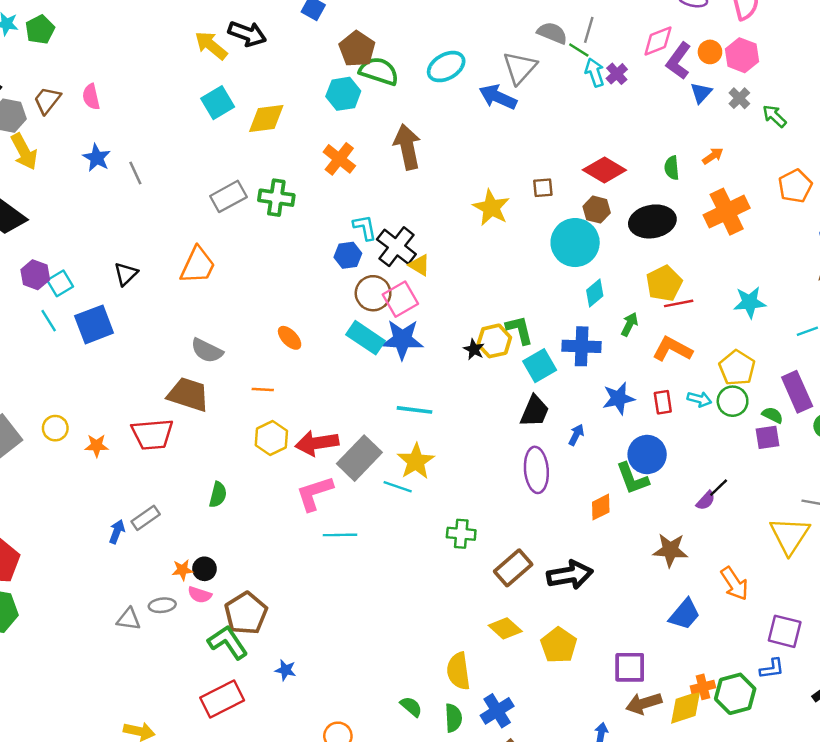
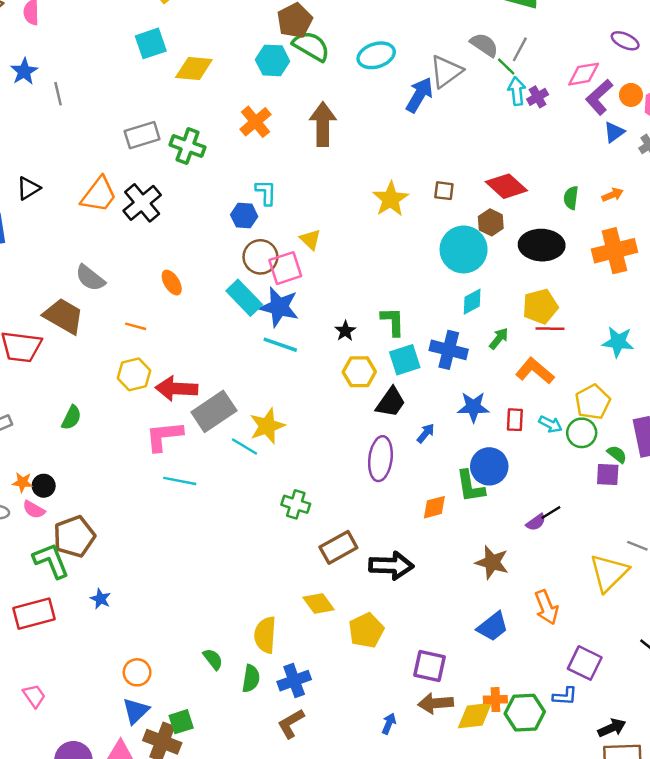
blue arrow: (498, 97) -> (419, 95), turned 84
black cross: (396, 247) -> (142, 203), moved
yellow hexagon: (494, 341) -> (359, 372), moved
cyan line: (414, 410) -> (280, 345), moved

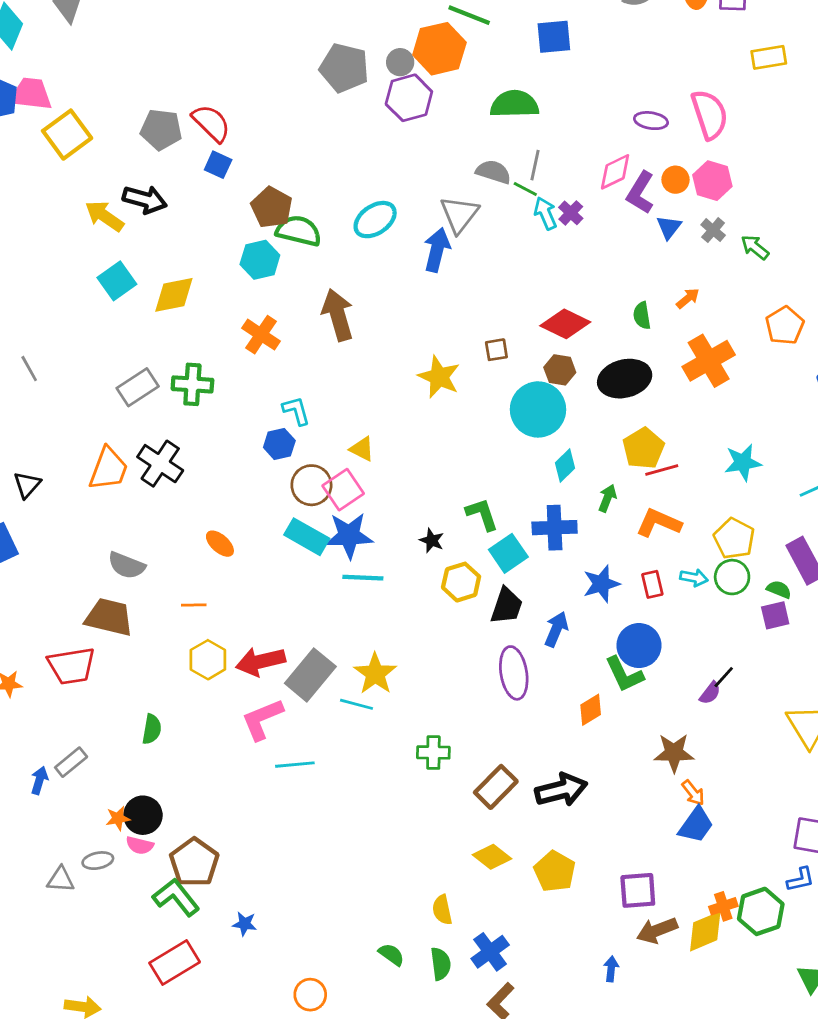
blue arrow: (426, 433) -> (556, 629), size x1.4
black circle: (44, 486) -> (143, 815), size x1.4
orange arrow: (546, 607) -> (693, 793), moved, size x0.7
yellow semicircle: (265, 635) -> (442, 910), size x0.7

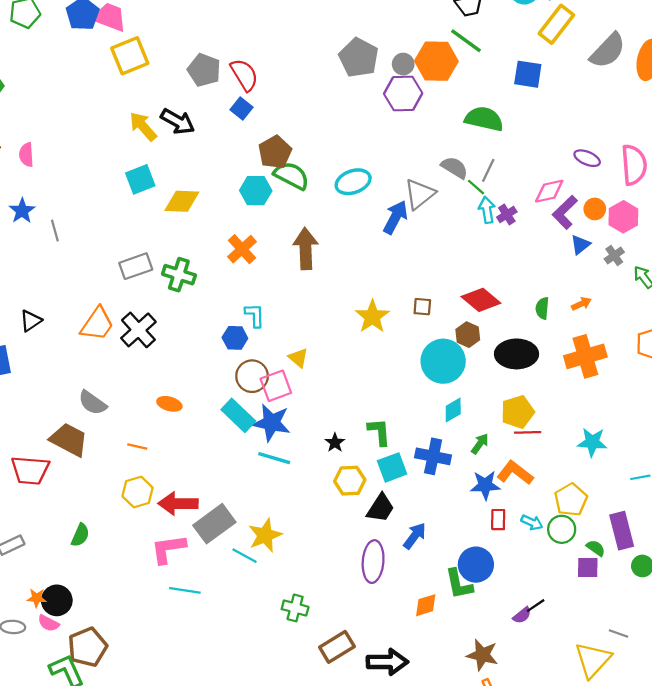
orange ellipse: (220, 544) -> (169, 404), turned -40
blue star: (601, 584) -> (485, 485), moved

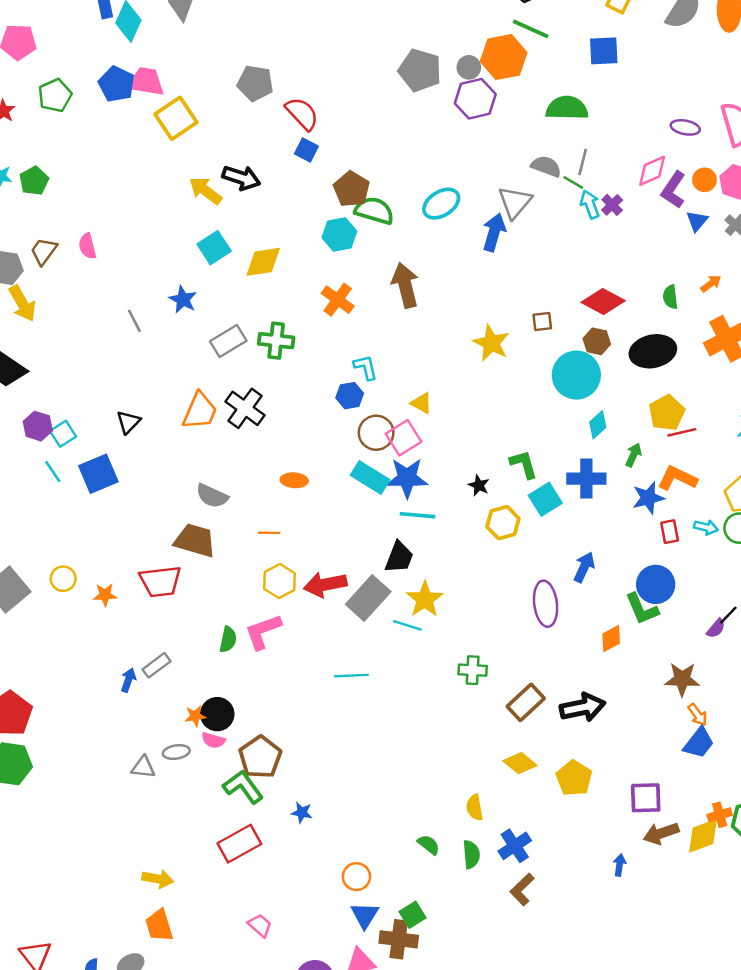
gray pentagon: (204, 70) -> (255, 83), moved
blue star: (22, 211) -> (183, 299), moved
black trapezoid: (381, 508) -> (399, 557), moved
pink L-shape: (168, 549) -> (263, 632), moved

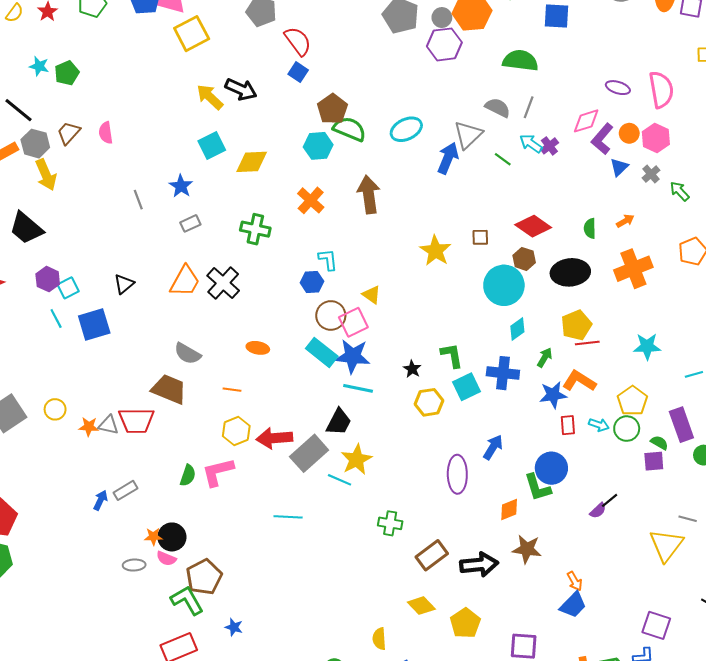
green line: (573, 182) -> (503, 159), moved
cyan arrow: (590, 204) -> (531, 143), turned -40
gray rectangle: (228, 341) -> (190, 223), moved, size x0.7
brown star: (682, 679) -> (527, 549), moved
gray triangle: (143, 767) -> (108, 425), moved

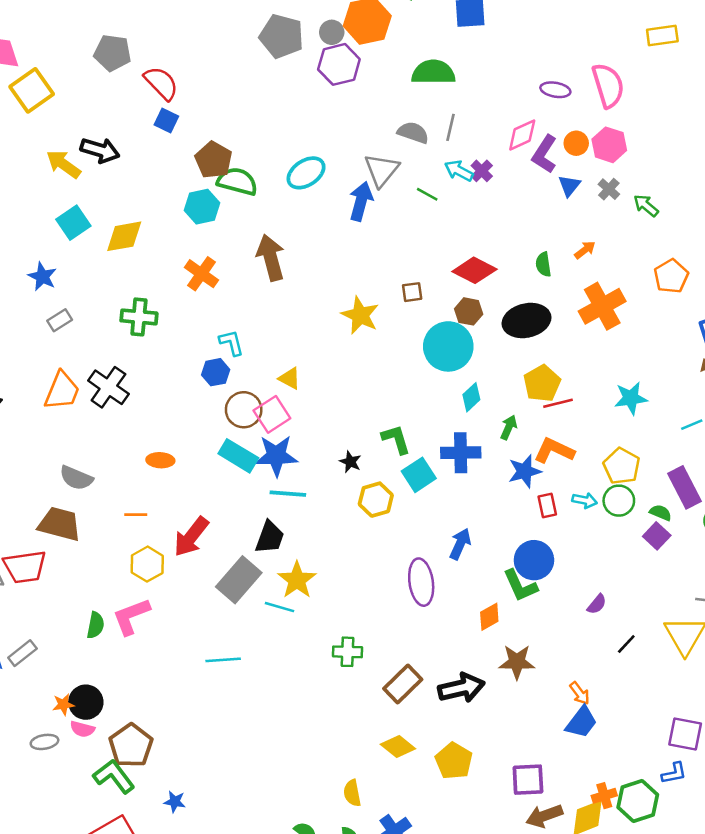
red arrow: (274, 438) -> (191, 537), moved, turned -40
purple square: (654, 461) -> (657, 536), turned -35
black line: (610, 500) -> (626, 644), moved

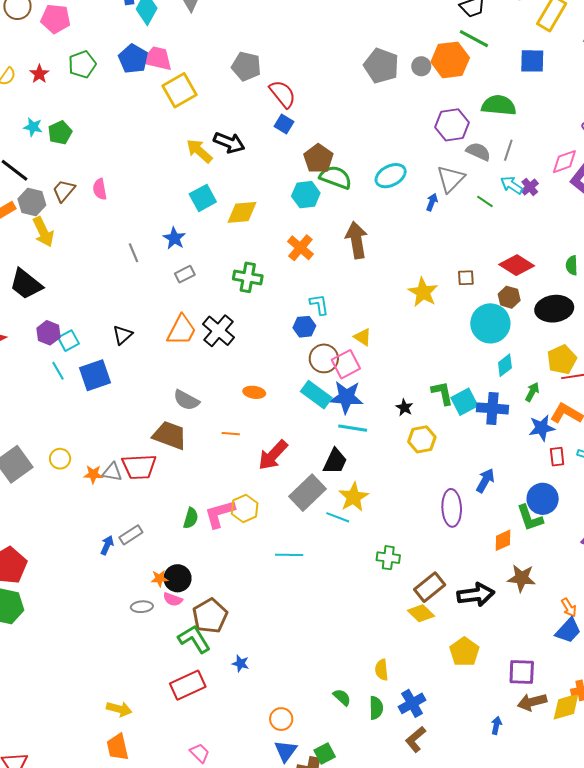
purple hexagon: (339, 64) -> (452, 125), moved
blue arrow: (361, 201) -> (432, 202), size x0.6
cyan square: (419, 475) -> (464, 402), moved
yellow hexagon: (147, 564) -> (245, 508), moved
yellow diamond: (398, 746) -> (421, 613), moved

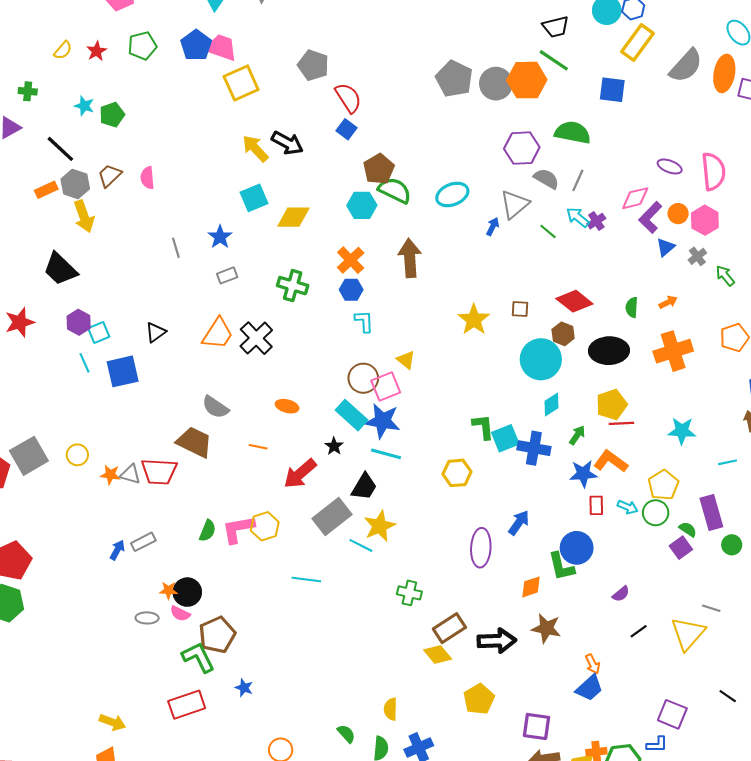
gray circle: (421, 66) -> (496, 84), size x1.6
blue hexagon: (304, 327) -> (351, 290), moved
black star: (404, 407) -> (334, 446), moved

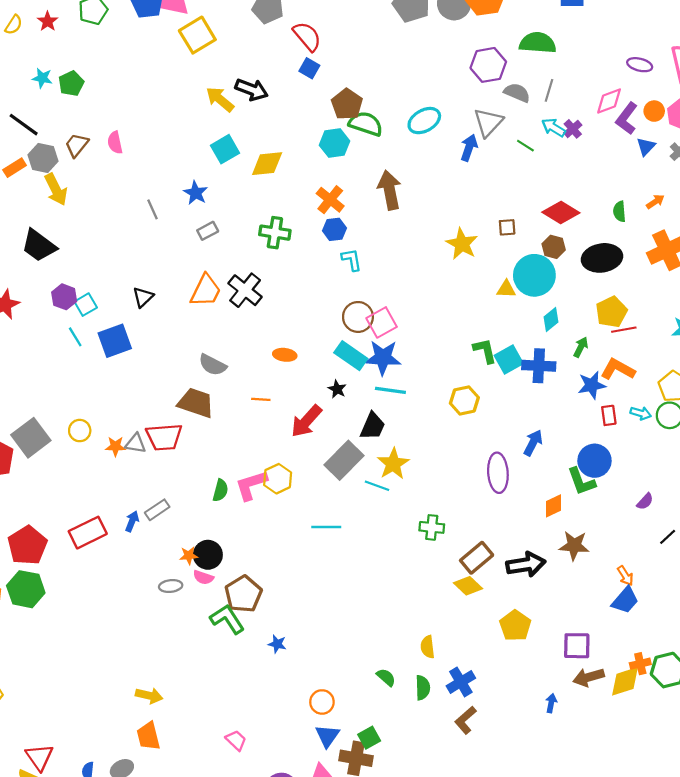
blue arrow: (493, 227) -> (469, 148), size x1.4
yellow triangle: (406, 360) -> (506, 289), moved, turned -30
red rectangle: (187, 705) -> (88, 533), moved

